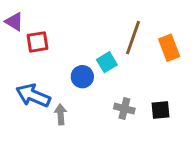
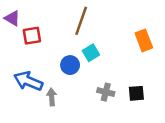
brown line: (133, 38) -> (81, 21), moved

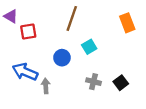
orange rectangle: (144, 40) -> (127, 23), moved
cyan square: (91, 53) -> (89, 47), moved
black square: (136, 93) -> (121, 83), turned -32

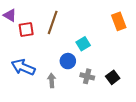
brown line: (72, 18) -> (53, 22), moved
blue circle: (62, 58) -> (68, 61), moved
gray arrow: (46, 86) -> (52, 80), moved

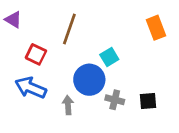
red square: (26, 30) -> (36, 54), moved, turned 35
blue circle: (68, 61) -> (89, 80), size x1.5
black square: (113, 77) -> (148, 101), turned 32

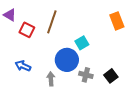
red square: (36, 54) -> (27, 30), moved
blue arrow: (31, 88) -> (23, 66), size x0.7
black square: (148, 101) -> (111, 76), turned -32

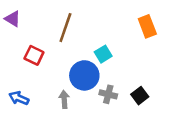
red square: (27, 30) -> (34, 55), moved
blue arrow: (23, 66) -> (19, 98), moved

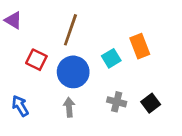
orange rectangle: (147, 26) -> (140, 46), moved
blue circle: (84, 75) -> (73, 72), moved
blue arrow: (19, 98) -> (20, 106), turned 36

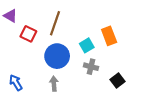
red square: (36, 60) -> (28, 34), moved
gray cross: (117, 102) -> (91, 67), moved

